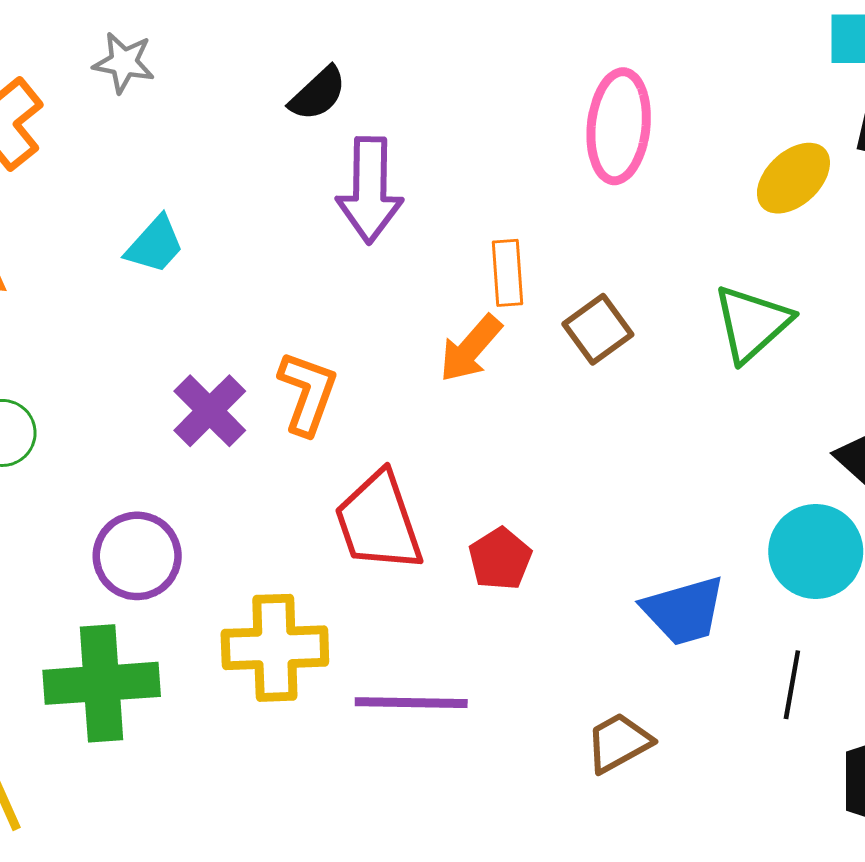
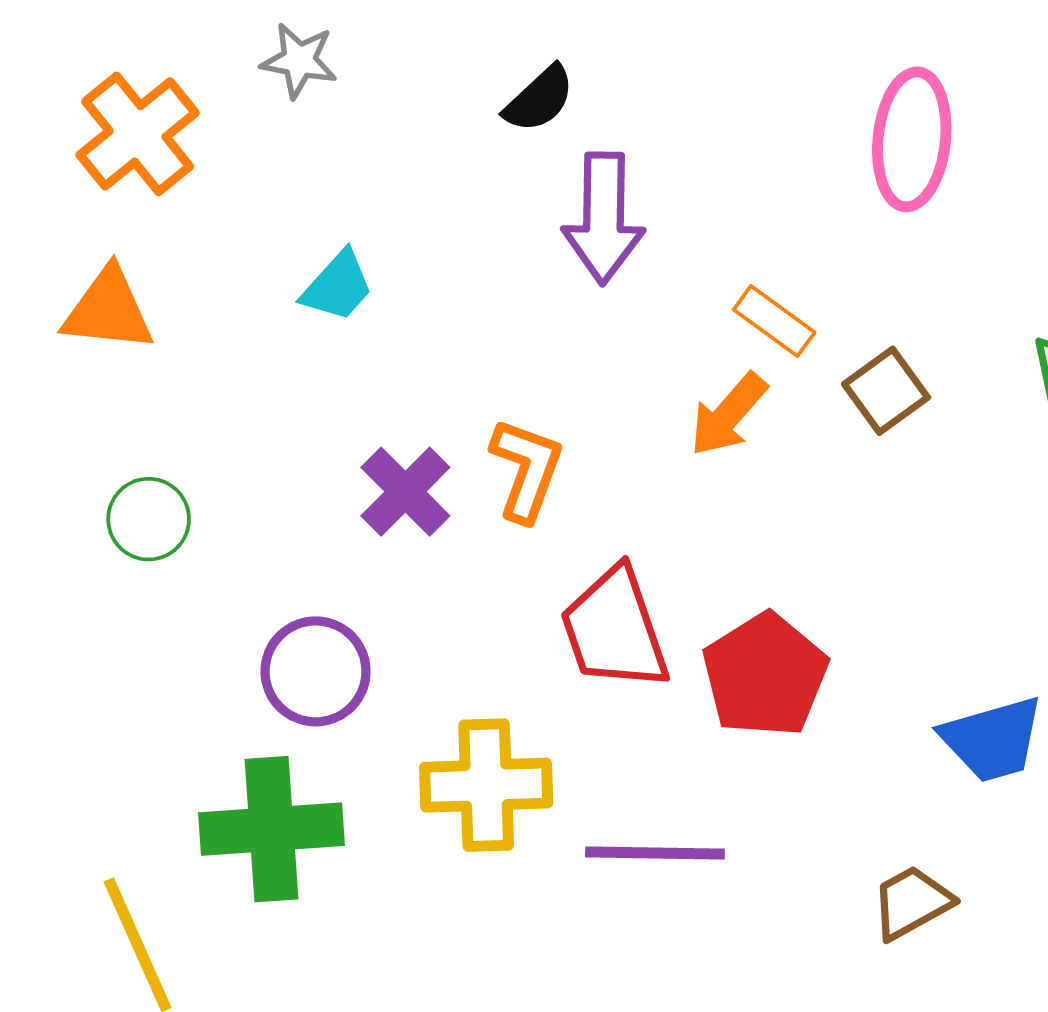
orange rectangle: (508, 273) -> (774, 321), turned -50
red pentagon: (500, 559) -> (765, 675), size x1.6

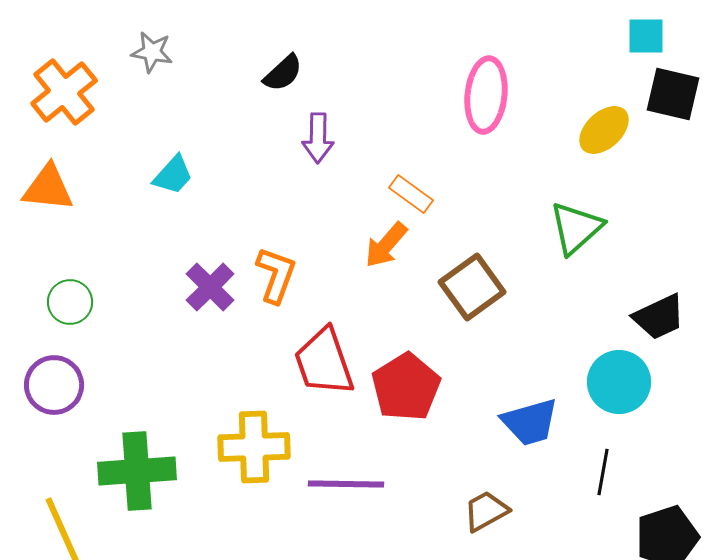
purple arrow: (604, 218) -> (318, 138), size x0.7
brown square: (886, 391) -> (472, 287), moved, size x1.4
purple circle: (316, 671) -> (54, 385), moved

